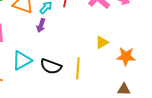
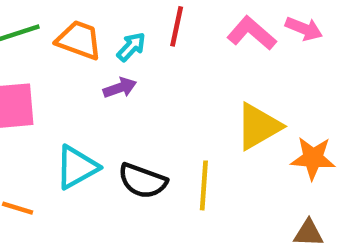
purple arrow: (41, 25) -> (120, 88), turned -128
yellow triangle: (102, 42) -> (258, 126), size x1.6

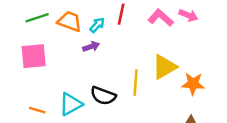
cyan triangle: (77, 167) -> (71, 104), moved
yellow line: (204, 185) -> (136, 83), moved

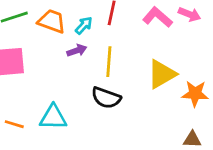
yellow line: (136, 83) -> (109, 62), moved
black semicircle: (103, 96) -> (106, 98), moved
cyan triangle: (71, 104) -> (53, 117), turned 30

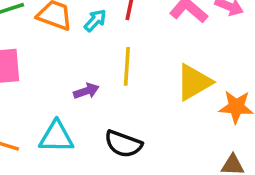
purple arrow: (77, 50) -> (86, 91), moved
black semicircle: (106, 98) -> (123, 144), moved

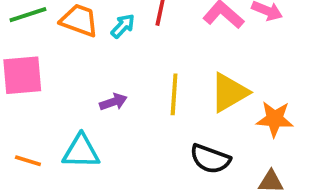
yellow line: (127, 66) -> (174, 94), moved
black semicircle: (123, 144) -> (210, 159), moved

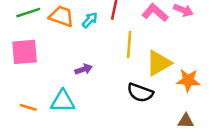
yellow line: (174, 94) -> (129, 45), moved
black semicircle: (210, 159) -> (140, 93), moved

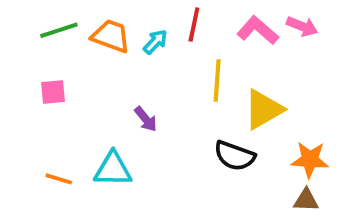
pink square: (25, 52) -> (53, 92), size x0.6
purple arrow: (84, 69) -> (146, 119), turned 70
orange star: (188, 80) -> (310, 160), moved

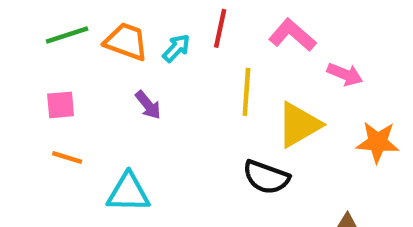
pink arrow: (302, 26) -> (345, 74), moved
purple arrow: (146, 119) -> (148, 105), moved
orange star: (310, 160) -> (378, 142), moved
orange line: (59, 179) -> (67, 157), moved

